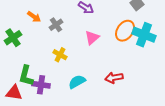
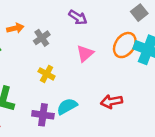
orange arrow: (34, 17) -> (15, 28), turned -48
purple cross: (41, 85) -> (43, 115), moved

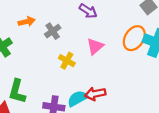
yellow cross: (47, 74) -> (67, 61), moved
red arrow: (112, 102) -> (95, 94), moved

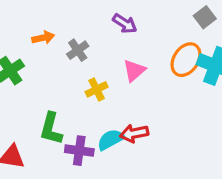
yellow cross: (67, 61) -> (97, 89), turned 35
green L-shape: (17, 91) -> (51, 129), moved

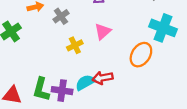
orange ellipse: (186, 60) -> (141, 55), moved
green L-shape: (51, 129) -> (41, 89), moved

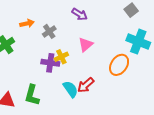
red arrow: (103, 78) -> (86, 85), turned -30
cyan semicircle: (85, 82) -> (70, 89), turned 84
purple cross: (62, 91) -> (50, 63), moved

